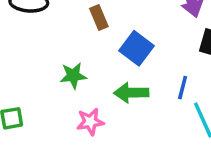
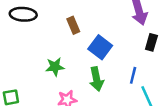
green arrow: (131, 93) -> (96, 79), turned -100

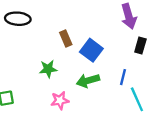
brown rectangle: (73, 25) -> (66, 39), moved
green arrow: (96, 79) -> (88, 81), turned 85

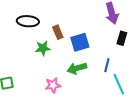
black ellipse: (18, 19) -> (28, 21), moved
blue square: (91, 50) -> (80, 42), turned 36
green star: (48, 69) -> (43, 48), moved

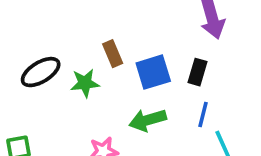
black ellipse: (28, 21) -> (41, 72), moved, turned -35
black rectangle: (122, 38) -> (197, 72), moved

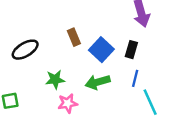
blue square: (153, 72) -> (101, 50), turned -30
green star: (85, 83) -> (55, 80), moved

